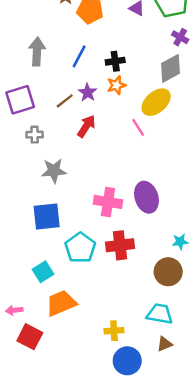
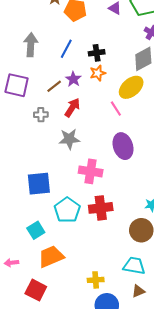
purple square: (20, 100) -> (17, 85), turned 30
gray cross: (35, 135) -> (41, 115), moved
gray star: (54, 171) -> (69, 139), moved
purple ellipse: (146, 197) -> (123, 146), moved
red square: (30, 337) -> (36, 290), moved

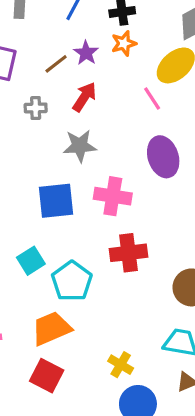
blue square: (39, 184) -> (56, 201), moved
cyan pentagon: (67, 210) -> (72, 281), moved
cyan square: (36, 230) -> (31, 261), moved
yellow cross: (96, 280) -> (121, 365), turned 35
red square: (36, 290) -> (47, 376), moved

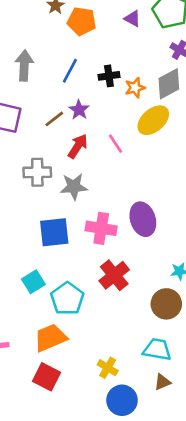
orange star: (124, 43) -> (135, 88), moved
pink line: (152, 99) -> (115, 144), moved
gray cross: (36, 108) -> (37, 172), moved, size x1.5
purple ellipse: (163, 157) -> (143, 219), moved
red cross: (129, 253) -> (114, 275), turned -32

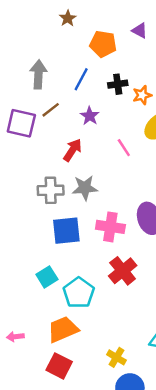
orange pentagon: (82, 21) -> (103, 44), moved
brown line: (54, 119) -> (51, 110), moved
red arrow: (78, 146) -> (73, 150), moved
gray cross: (37, 172) -> (51, 190), moved

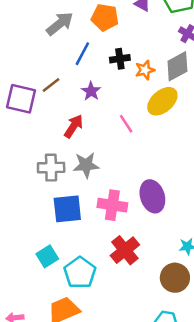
gray arrow: (38, 74) -> (60, 24), moved, turned 48

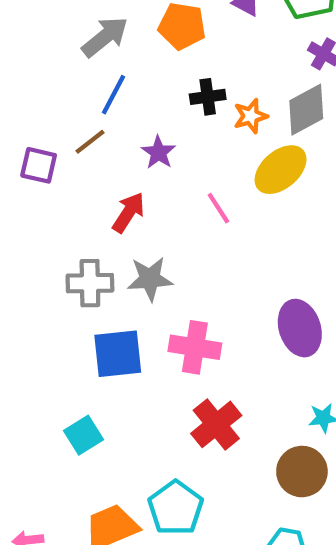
blue line: (82, 54) -> (114, 95), moved
purple square: (21, 99) -> (39, 165), size x0.7
purple ellipse: (152, 196) -> (300, 328), moved
cyan pentagon: (80, 273) -> (176, 508), moved

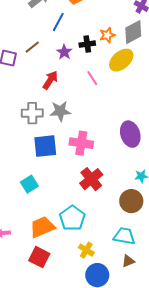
blue line: (114, 95) -> (58, 22), moved
black cross: (208, 97) -> (87, 44), moved

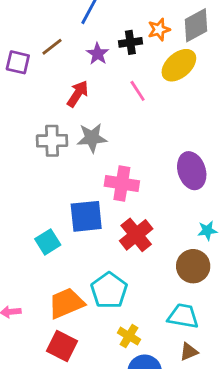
blue square: (45, 146) -> (86, 216), moved

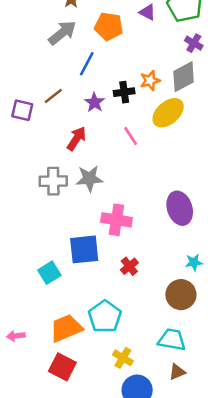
red cross: (136, 235) -> (129, 266), size x0.6

